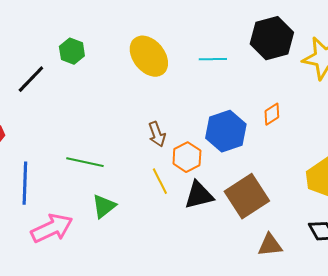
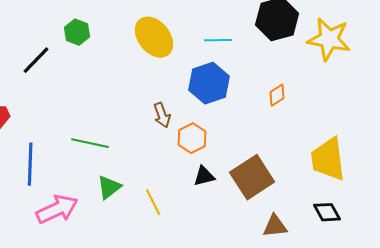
blue hexagon: (226, 131) -> (209, 83), moved
yellow line: (160, 181) -> (153, 202), moved
black triangle: (199, 195) -> (204, 176), size x0.7

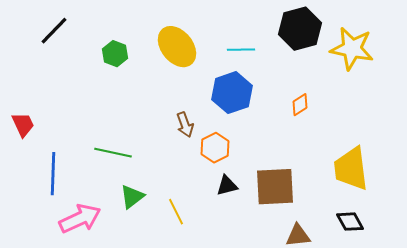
green hexagon: (77, 32) -> (115, 54), moved
black line: (36, 60) -> (54, 31), moved
brown square: (252, 177) -> (275, 187), turned 30

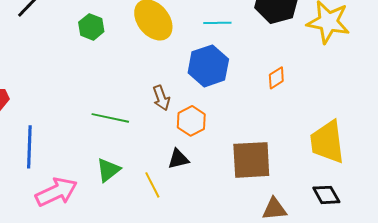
green line: (113, 153) -> (110, 118), moved
black triangle: (227, 186) -> (178, 159), moved

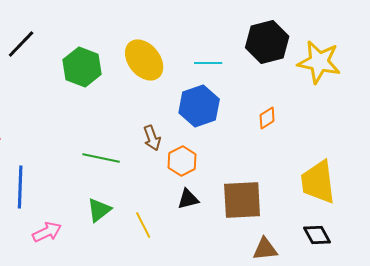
green hexagon: (91, 27) -> (82, 67), size x1.5
black triangle: (178, 159) -> (188, 199), moved
pink arrow: (56, 192) -> (47, 232), size x0.7

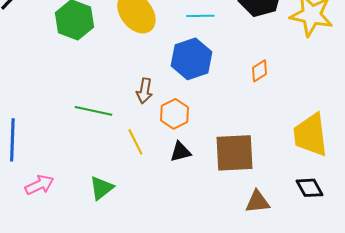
brown arrow: (152, 138) -> (144, 91), turned 30
green triangle: (99, 210) -> (101, 188), moved
yellow line: (143, 225) -> (135, 142), moved

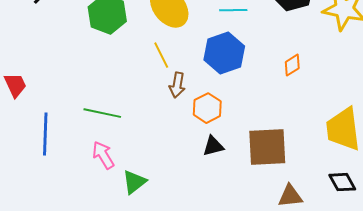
green line: (93, 111) -> (102, 113), moved
yellow line: (135, 142) -> (161, 55), moved
pink arrow: (39, 185) -> (103, 155), moved, turned -96

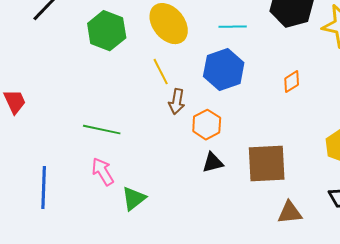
blue line: (45, 134) -> (44, 188), moved

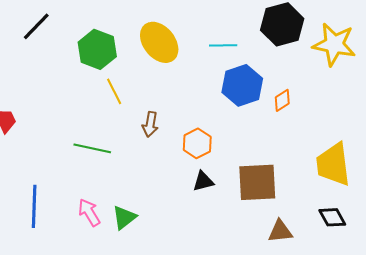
blue hexagon: (224, 70) -> (242, 85), moved
yellow line: (161, 72) -> (114, 91), moved
brown arrow: (177, 102) -> (150, 124), moved
pink arrow: (103, 172) -> (89, 212), moved

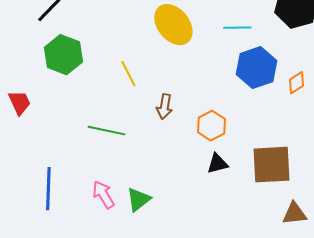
green hexagon: (97, 49) -> (63, 55), moved

